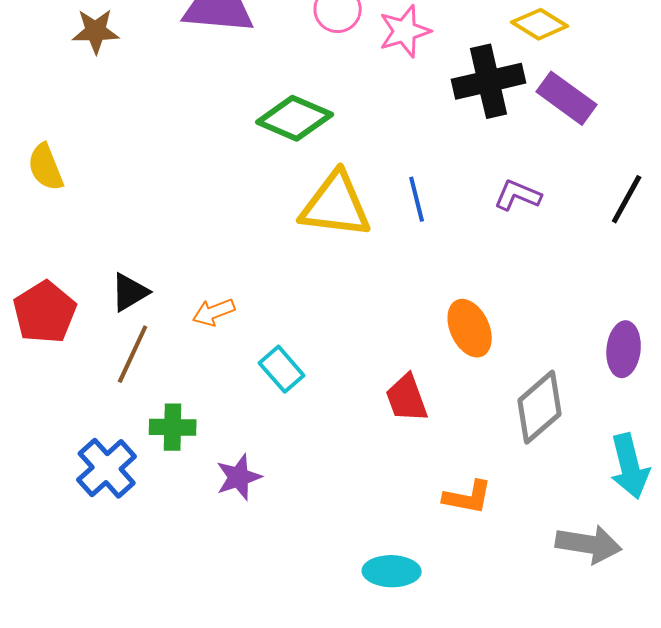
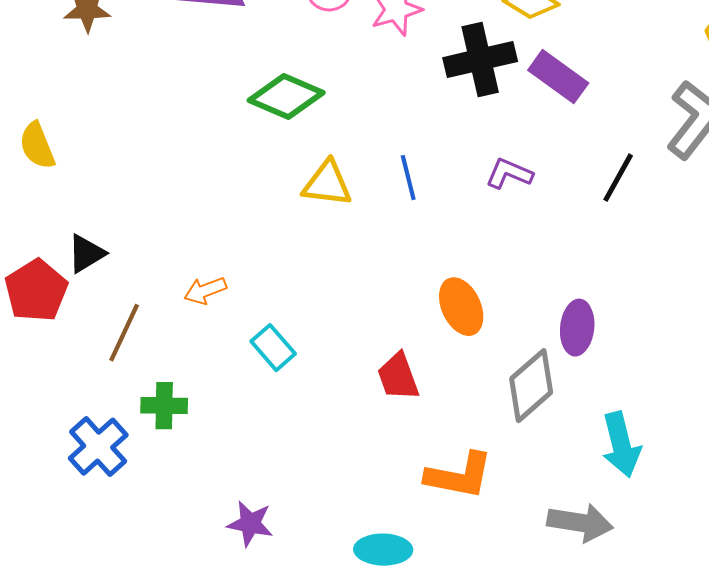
yellow triangle: (336, 205) -> (327, 184), size x0.7
black triangle: (130, 292) -> (86, 254), moved
purple ellipse: (624, 349) -> (577, 328), moved
purple star: (239, 477) -> (250, 524), moved, turned 30
orange L-shape: (468, 497) -> (459, 476), size x1.4

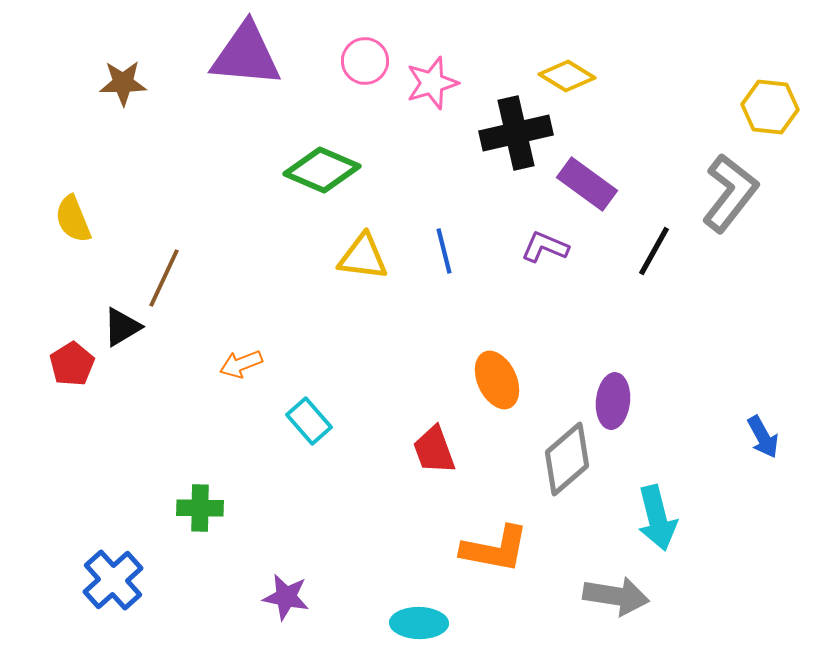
purple rectangle: (558, 77) -> (587, 184), moved
red pentagon: (36, 291) -> (72, 364), size x0.7
brown line: (124, 333) -> (164, 278), moved
green cross: (164, 406) -> (200, 508), moved
blue cross: (98, 447) -> (113, 580), moved

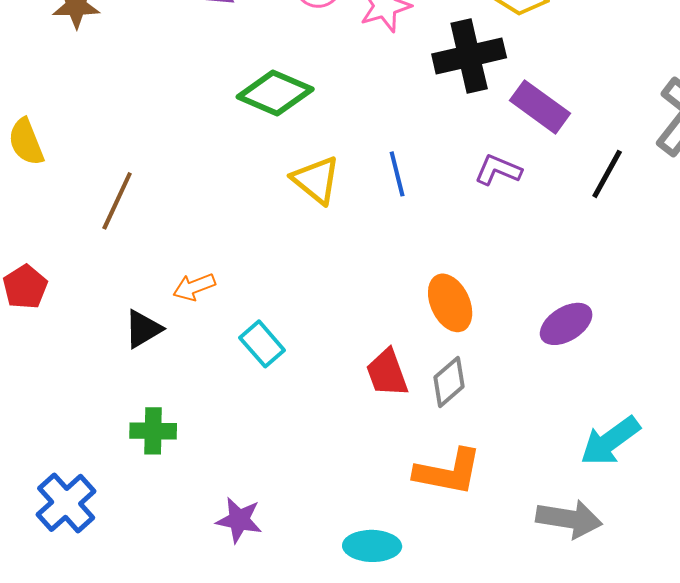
yellow triangle: (363, 257) -> (316, 180), turned 32
black triangle: (122, 327) -> (143, 329), moved
purple ellipse: (613, 401) -> (566, 324), turned 52
gray diamond: (567, 459) -> (449, 382), moved, size x0.7
cyan arrow: (657, 518) -> (610, 441), turned 68

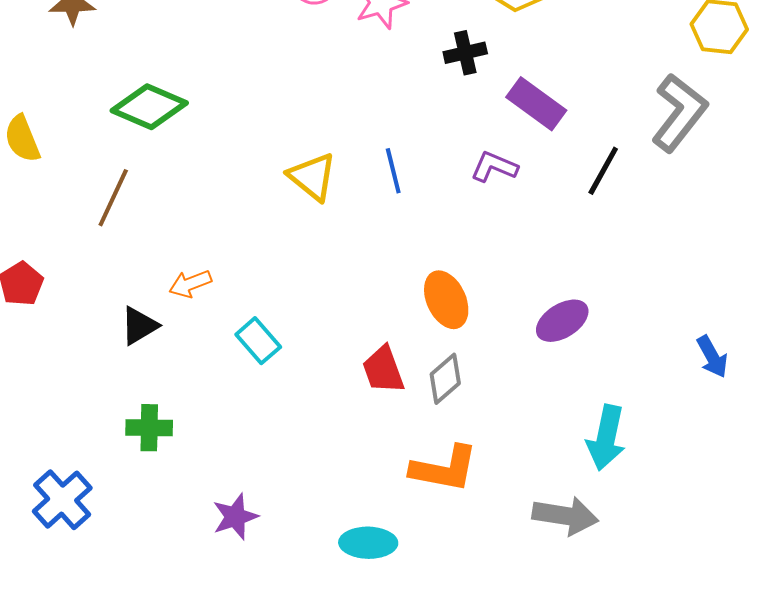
black cross: (469, 56) -> (465, 53), size x0.6
green diamond: (275, 93) -> (149, 107), moved
cyan arrow: (610, 441) -> (606, 438), turned -42
purple star: (239, 520) -> (235, 517), turned -30

